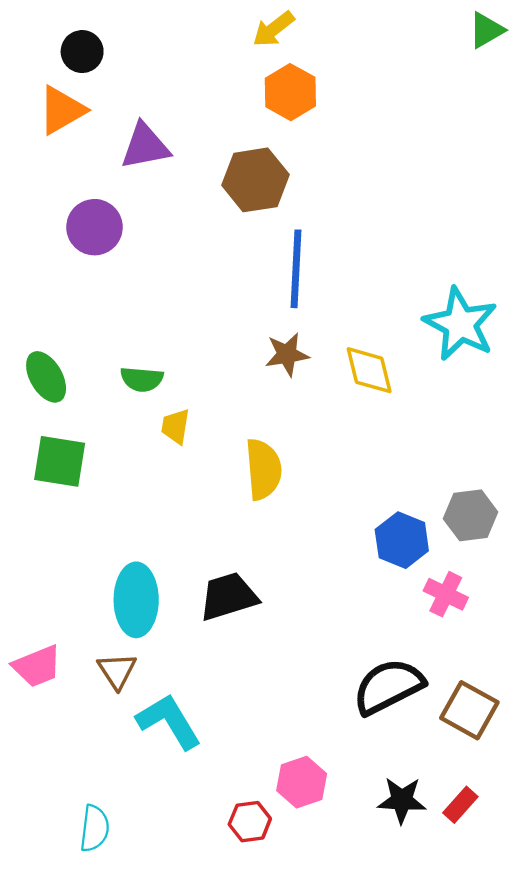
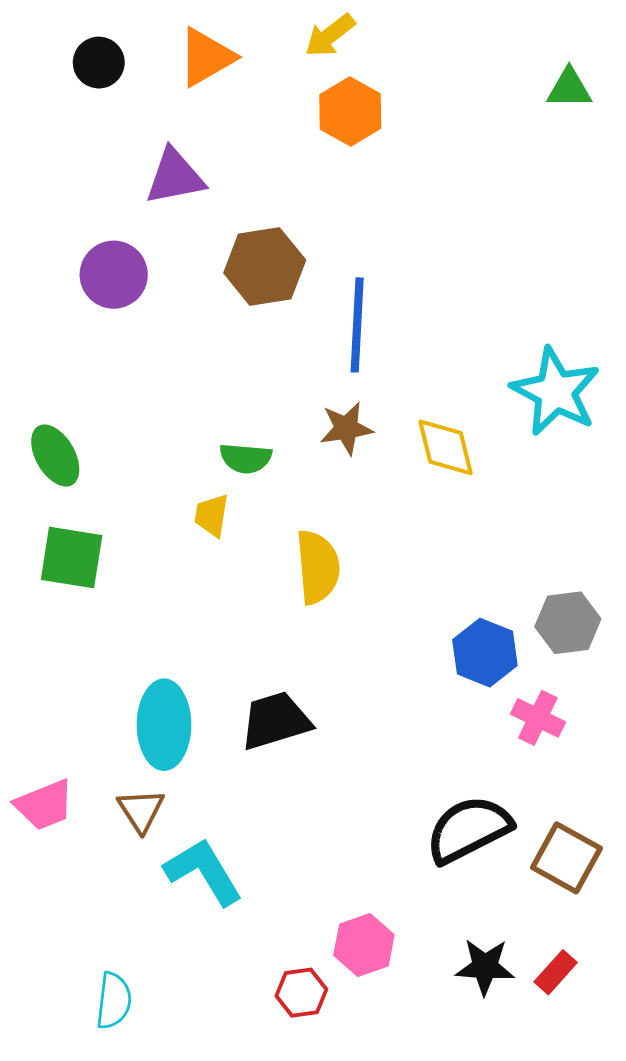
green triangle: (486, 30) -> (569, 88), moved, turned 30
orange triangle: (62, 110) -> (206, 57), moved
brown hexagon: (255, 180) -> (265, 267), moved
green semicircle: (142, 379) -> (246, 458), moved

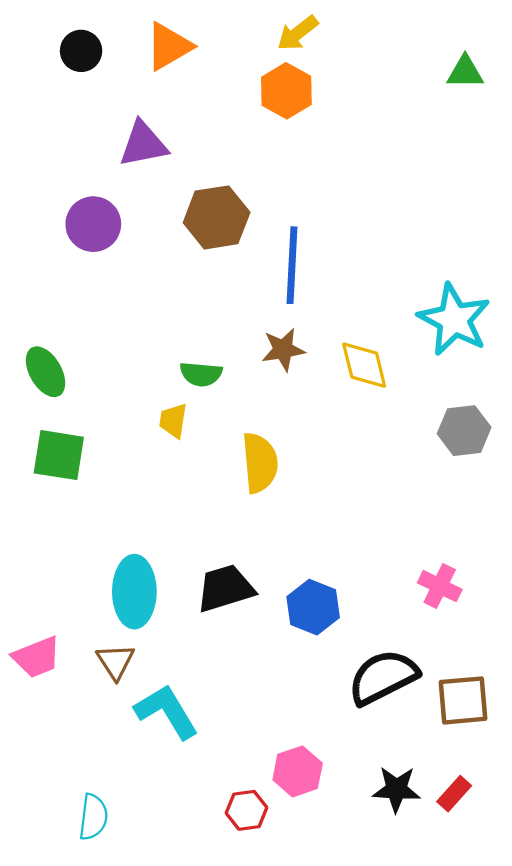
yellow arrow: (330, 35) -> (298, 33), moved
gray hexagon: (568, 623) -> (464, 431), moved
blue hexagon: (485, 653) -> (313, 607), moved
brown square: (566, 858) -> (463, 700), turned -34

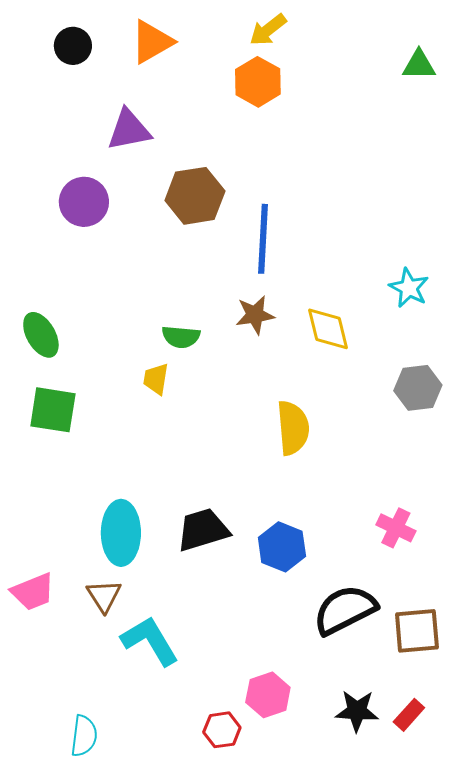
cyan star: (454, 320) -> (409, 288), size x0.6
yellow semicircle: (260, 463) -> (293, 428), moved

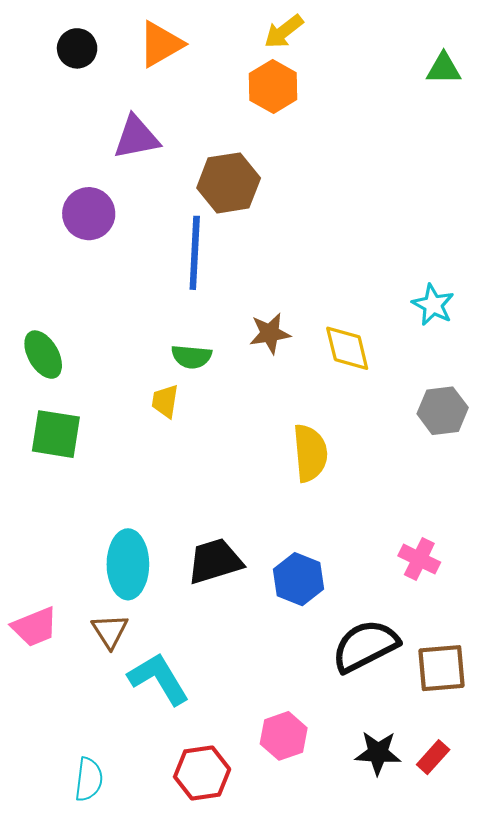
brown hexagon: (195, 196) -> (229, 183), moved
blue line: (263, 239) -> (195, 253), moved
red hexagon: (222, 730) -> (202, 773), moved, size x1.4

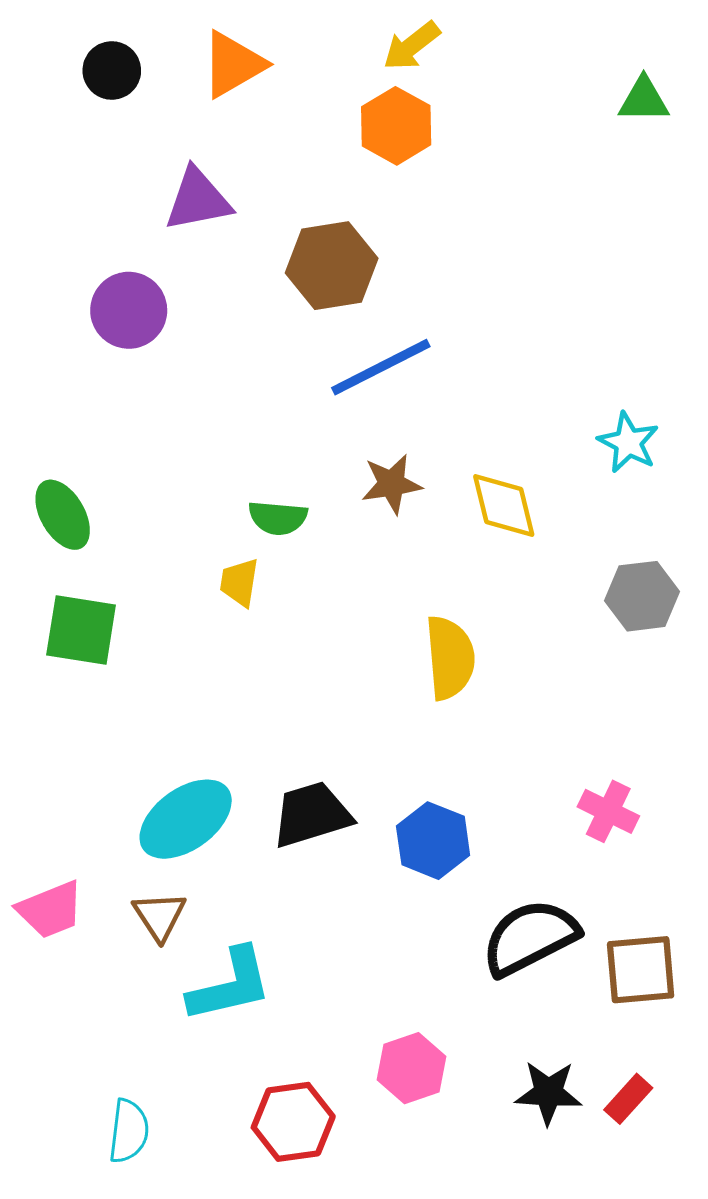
blue line: (195, 253) -> (381, 367), moved, turned 60
cyan ellipse: (128, 564) -> (186, 819), turned 54
cyan L-shape: (159, 679) -> (230, 985), turned 108

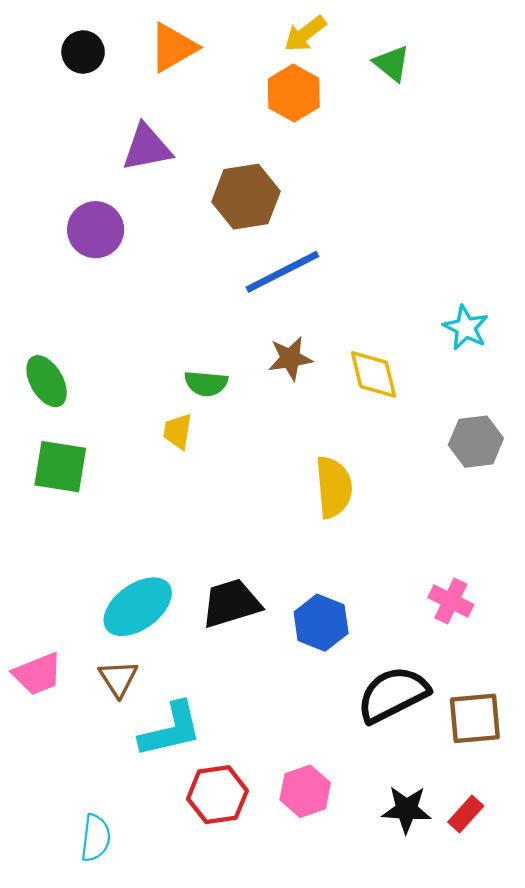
green triangle: (644, 100) -> (392, 63), moved, turned 39
red hexagon: (293, 1122) -> (217, 795), moved

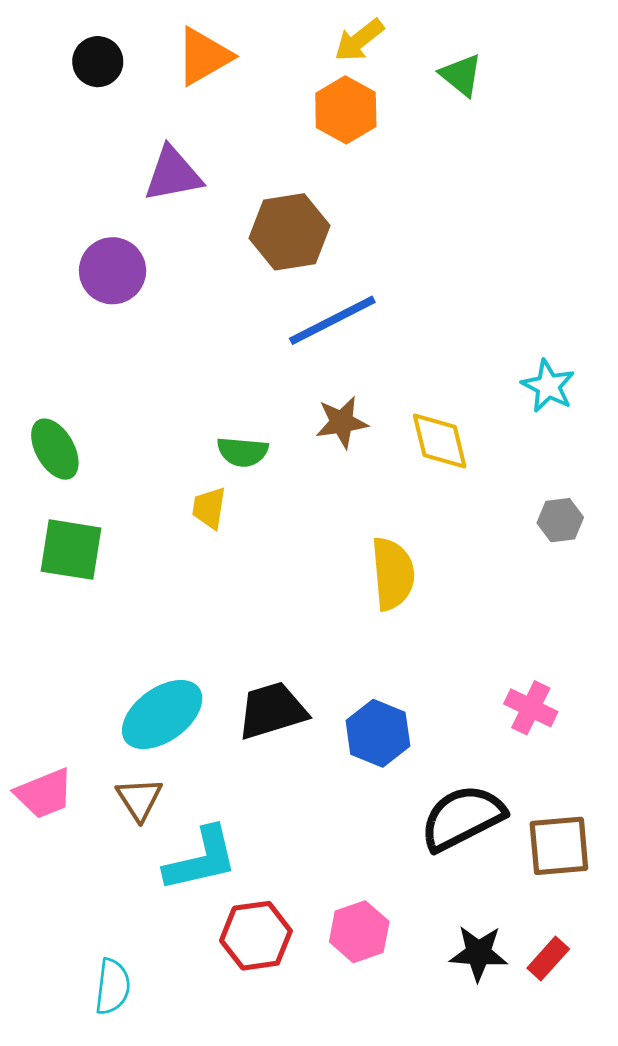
gray hexagon: (476, 442) -> (560, 520), size x0.7

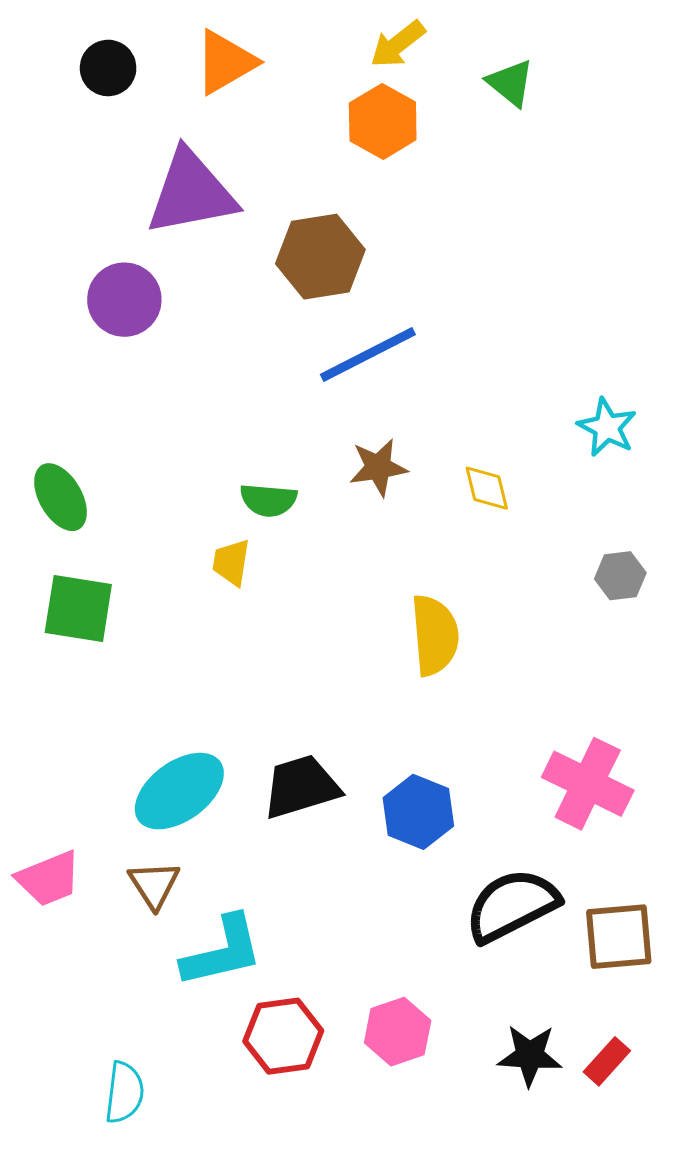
purple triangle: (173, 174) -> (191, 193), size x1.4
yellow diamond: (440, 441) -> (487, 488), size x0.7
pink cross: (531, 708) -> (588, 784), size x1.5

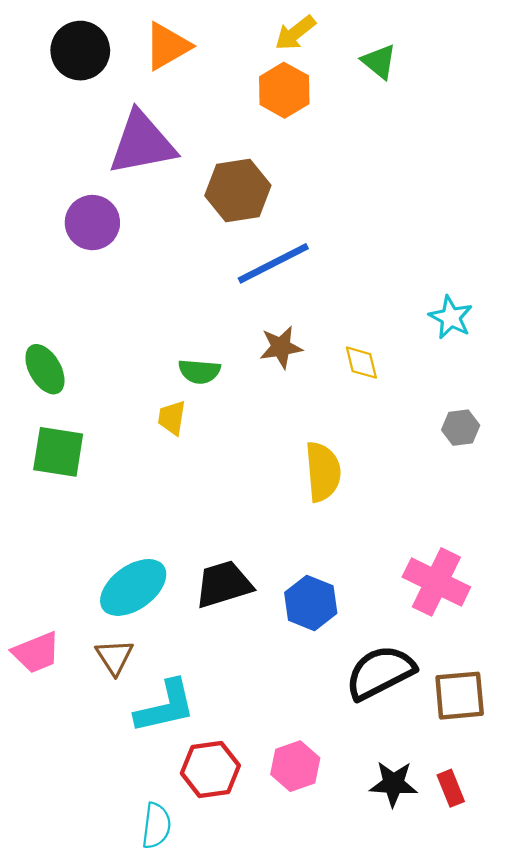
black circle: (108, 68) -> (80, 51), size x1.4
red rectangle: (607, 1061) -> (451, 788), turned -64
cyan semicircle: (124, 1093) -> (156, 826), moved

